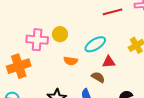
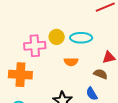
cyan ellipse: (95, 44) -> (81, 38), moved, turned 40
orange cross: (19, 66) -> (20, 75), turned 30

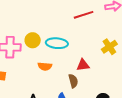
brown semicircle: (101, 74) -> (73, 81), turned 48

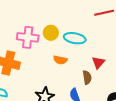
red triangle: (83, 65) -> (98, 63), turned -48

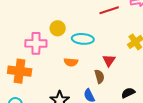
yellow circle: (51, 33) -> (58, 28), moved

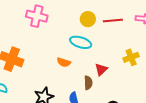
yellow circle: (58, 28) -> (88, 19), moved
pink cross: (36, 43) -> (37, 16), moved

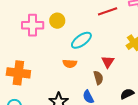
yellow circle: (88, 19) -> (57, 21), moved
cyan ellipse: (81, 42) -> (81, 40), turned -40

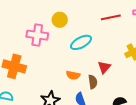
pink cross: (33, 25) -> (37, 35), moved
orange semicircle: (70, 64) -> (73, 75), moved

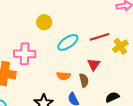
red line: (111, 17) -> (100, 37), moved
pink cross: (37, 35) -> (25, 54), moved

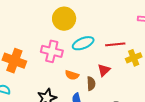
yellow circle: (44, 22) -> (64, 19), size x1.5
pink cross: (25, 54) -> (52, 51), moved

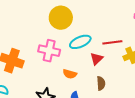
red triangle: (104, 70) -> (97, 59), moved
brown semicircle: (91, 84) -> (101, 83), moved

